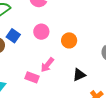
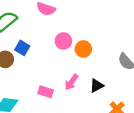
pink circle: (41, 32) -> (63, 41), moved
pink arrow: (47, 65) -> (71, 82), moved

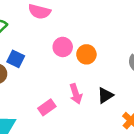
pink arrow: (71, 82) -> (76, 94), turned -49
pink rectangle: (46, 92) -> (47, 107), turned -48

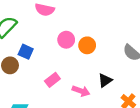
pink arrow: (76, 94) -> (81, 91), moved, turned -49
pink rectangle: (47, 107) -> (52, 80), moved

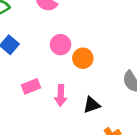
pink arrow: (81, 91) -> (61, 96), moved, turned 56

